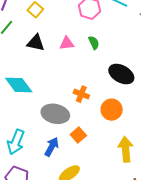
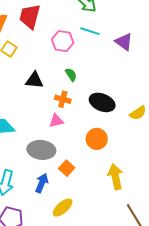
black triangle: (36, 43) -> (34, 80), moved
pink triangle: (67, 43) -> (56, 121), moved
orange cross: (81, 94) -> (63, 99), moved

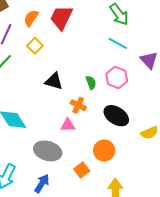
pink hexagon: (63, 41) -> (117, 77), moved
orange square: (67, 168) -> (82, 170), moved

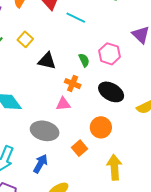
cyan line: (118, 43) -> (76, 18), moved
yellow square: (35, 46) -> (25, 39), moved

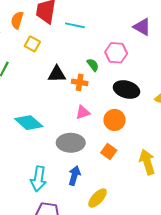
yellow square: (25, 39) -> (32, 44), moved
orange cross: (73, 84) -> (80, 82), moved
orange circle: (101, 127) -> (114, 120), moved

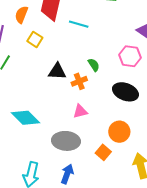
pink hexagon: (116, 53) -> (130, 56), moved
orange cross: (80, 82) -> (79, 81), turned -35
orange circle: (114, 120) -> (119, 132), moved

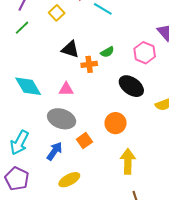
green semicircle: (94, 65) -> (107, 52), turned 80
pink triangle: (80, 111) -> (66, 89), moved
orange square: (103, 152) -> (84, 141), moved

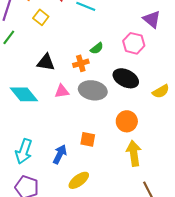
black triangle: (70, 49) -> (46, 62), moved
gray ellipse: (62, 119) -> (93, 90), moved
orange circle: (116, 123) -> (127, 121), moved
orange square: (84, 141) -> (88, 139), turned -35

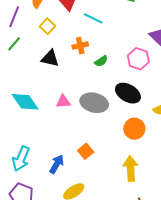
black triangle: (46, 62) -> (50, 58), moved
orange cross: (81, 63) -> (80, 46), moved
orange circle: (127, 121) -> (134, 129), moved
orange square: (88, 139) -> (86, 151), turned 35

